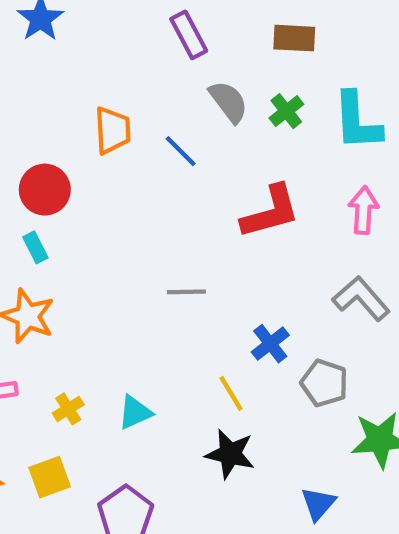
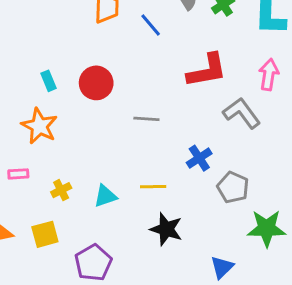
red circle: (45, 190) -> (96, 83), moved
gray L-shape: (361, 298) -> (242, 113), moved
yellow line: (231, 393) -> (153, 187), moved, turned -65

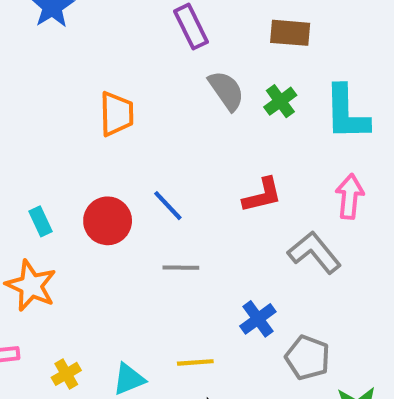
blue line: (151, 25) -> (168, 206), moved
red L-shape: (207, 70) -> (262, 195), size x0.7

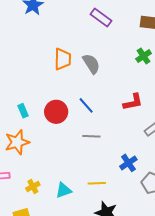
purple rectangle: (191, 27) -> (101, 18), turned -30
gray semicircle: (226, 91) -> (91, 64), moved
orange star: (31, 286) -> (17, 142), turned 30

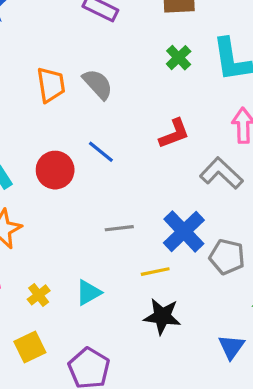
gray line: (91, 136) -> (119, 228), moved
blue cross: (128, 163) -> (184, 231), size x1.5
yellow line: (97, 183) -> (155, 272), moved

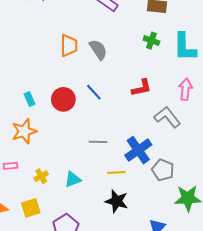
green cross: (179, 58) -> (151, 41), turned -35

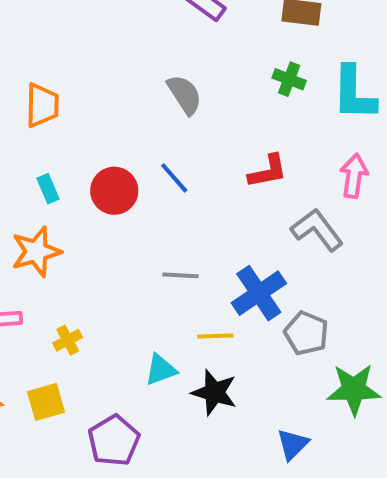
orange trapezoid: (69, 46) -> (42, 105), moved
cyan triangle: (73, 179) -> (161, 370), moved

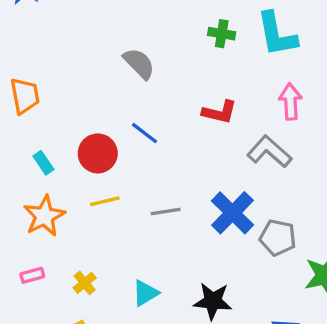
red L-shape: (268, 171) -> (220, 112), turned 36
yellow line: (215, 336) -> (105, 201), moved
cyan triangle: (161, 370) -> (145, 293), moved

